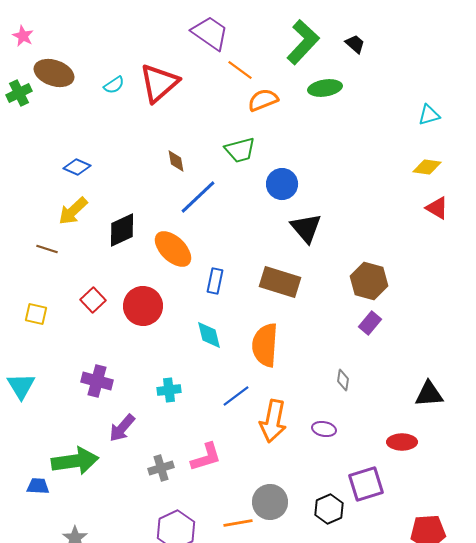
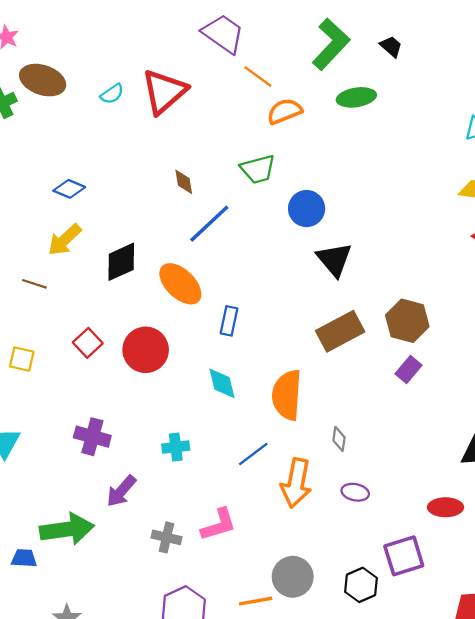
brown rectangle: (280, 282) -> (340, 331), moved, turned -45
gray diamond: (343, 380) -> (339, 439), moved
gray cross: (161, 468) -> (166, 537), turned 30

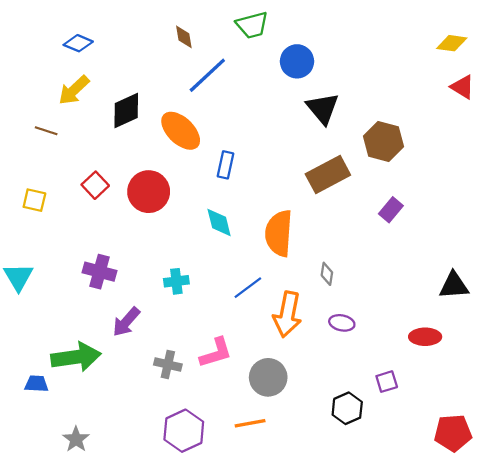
brown hexagon: (407, 321) -> (383, 141), moved
purple square: (404, 556) -> (387, 382), size x0.6
gray circle: (293, 577) -> (268, 377), moved

